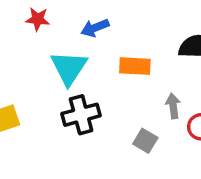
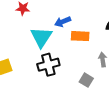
blue arrow: (95, 28) -> (63, 22), moved

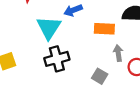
orange rectangle: (80, 36) -> (104, 29), moved

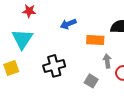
cyan triangle: (49, 28) -> (22, 39), moved

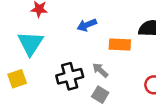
gray arrow: (107, 61) -> (100, 70), moved, turned -40
gray square: (91, 81) -> (100, 95), moved

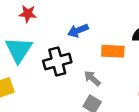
black cross: (70, 76) -> (57, 61), moved

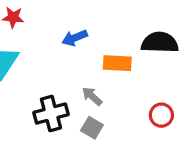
black cross: (57, 61) -> (51, 114), moved

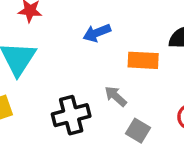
gray square: (92, 128) -> (138, 131), moved

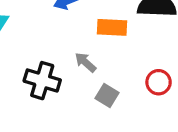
black cross: (71, 115) -> (42, 81), turned 32

